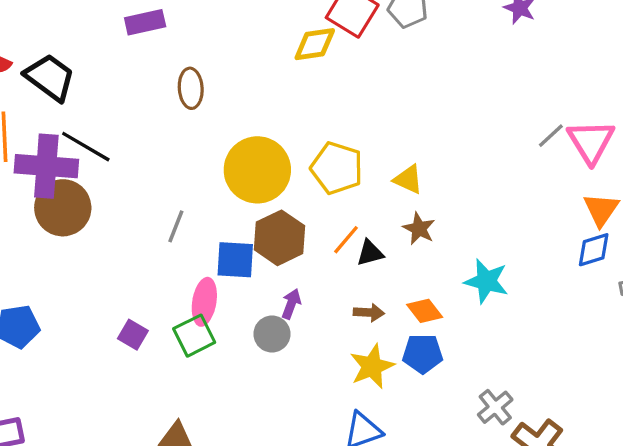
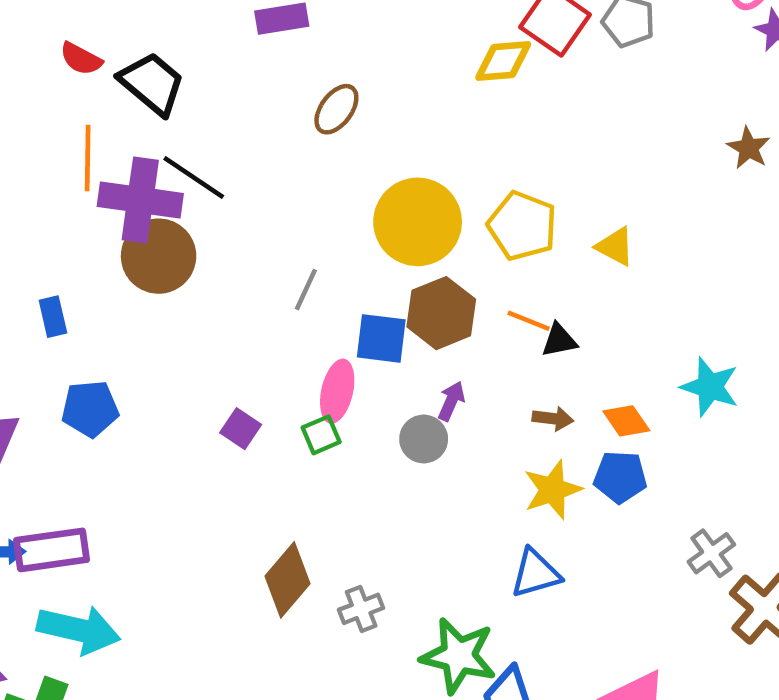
brown ellipse: (191, 88) -> (336, 109), turned 36
brown star: (419, 229) -> (749, 148), moved
orange line: (346, 240) -> (529, 321), turned 68
green square: (194, 336) -> (321, 435), size x0.7

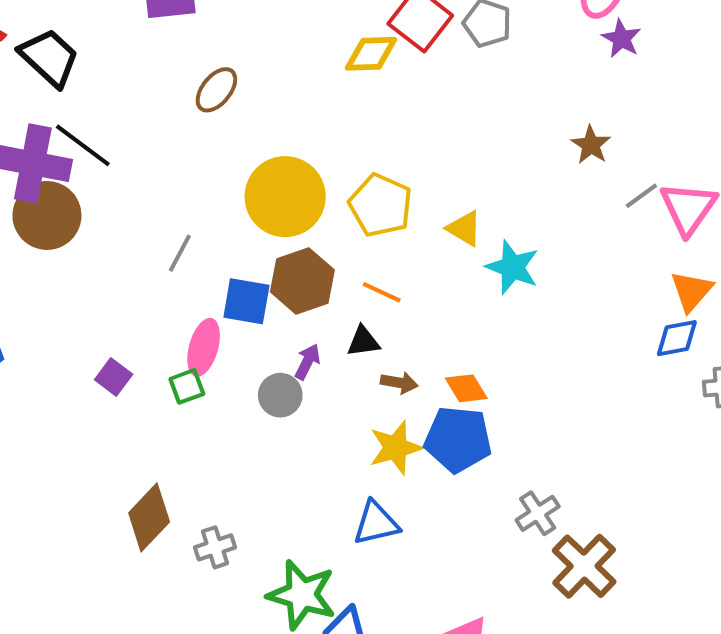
black triangle: (559, 340) -> (363, 342), moved
cyan star: (710, 387) -> (512, 267), moved
blue pentagon: (620, 477) -> (458, 439), size x1.4

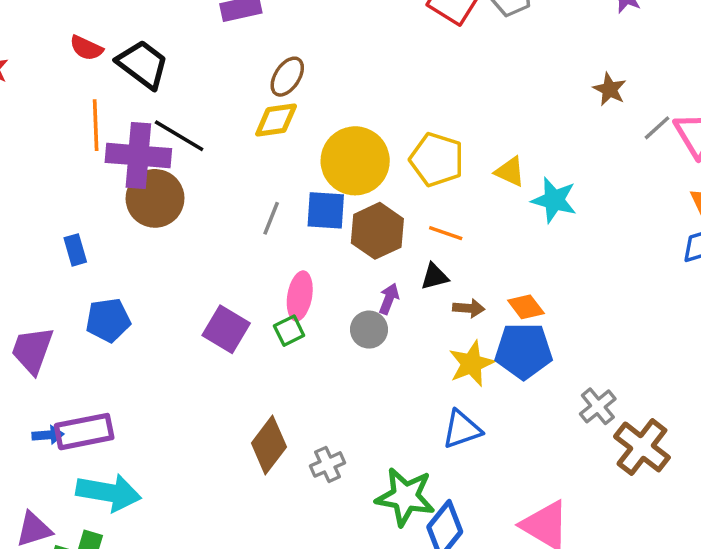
yellow diamond: (371, 54) -> (276, 120), moved
blue square: (246, 301) -> (326, 210), moved
purple square: (114, 377) -> (226, 329), size x1.5

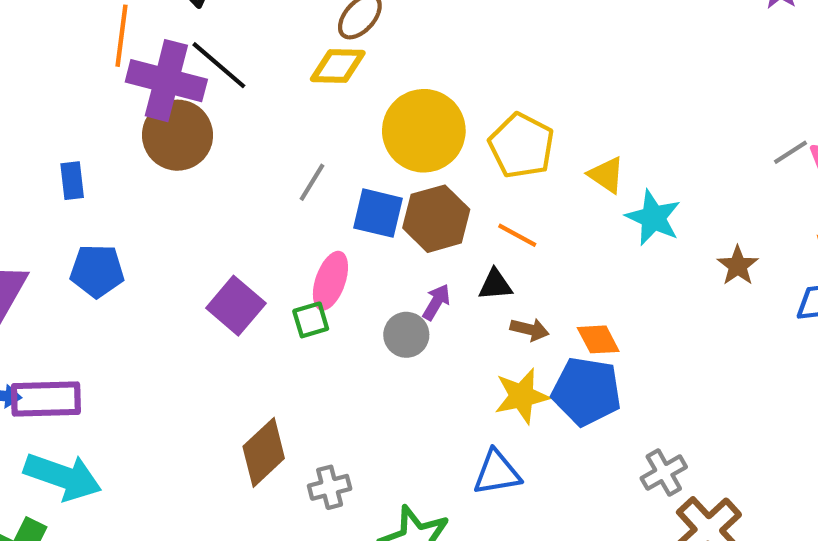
brown star: (610, 89) -> (738, 266), moved
blue square: (326, 210) -> (378, 213), moved

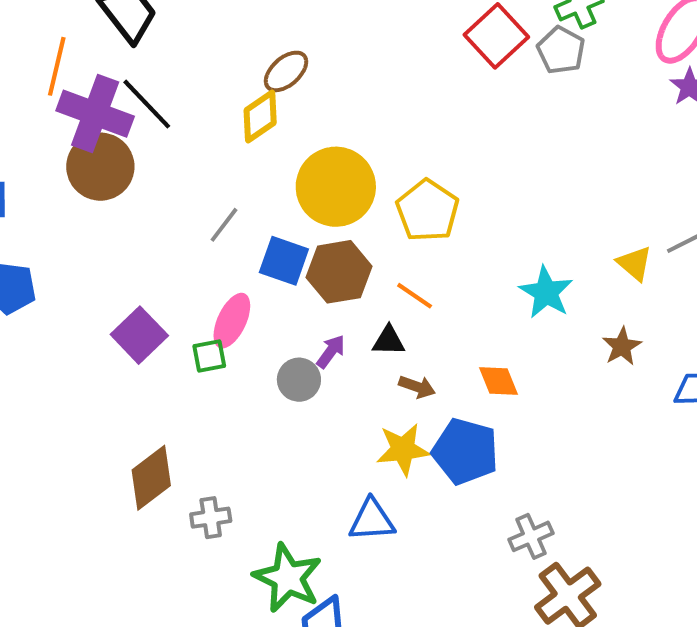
yellow diamond: (338, 66) -> (260, 117), turned -42
yellow triangle: (606, 175) -> (635, 263), moved
orange diamond: (598, 339) -> (498, 381), moved

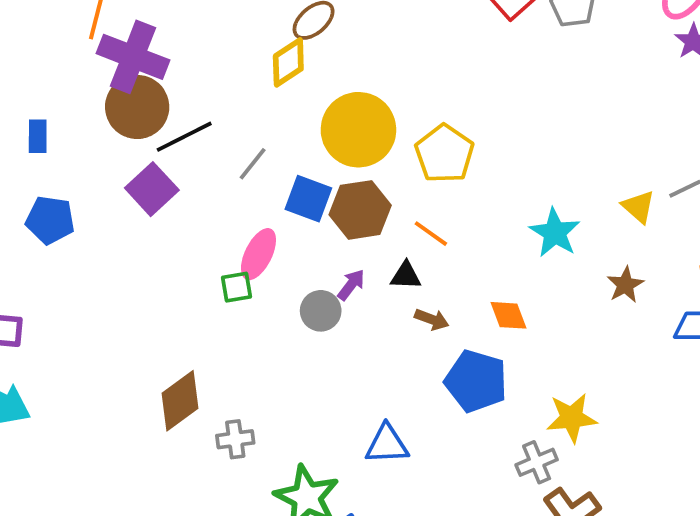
black line: (147, 104) -> (184, 137), moved, turned -74
purple square: (139, 335) -> (152, 189), moved
yellow star: (403, 449) -> (572, 418), moved

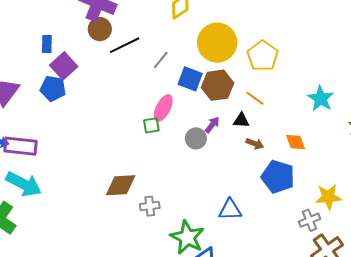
brown circle: (137, 107) -> (100, 29), size x0.7
purple square: (152, 189) -> (64, 66), moved
brown diamond: (180, 401) -> (121, 185), turned 32

